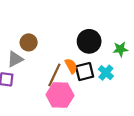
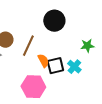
black circle: (89, 41) -> (54, 21), moved
brown line: (54, 75) -> (28, 46), moved

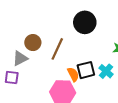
orange semicircle: (43, 61) -> (73, 74), moved

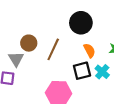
gray triangle: (20, 58) -> (16, 59), turned -35
orange semicircle: (73, 74) -> (89, 50), moved

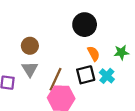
brown line: (53, 49) -> (56, 79), moved
gray triangle: (16, 59) -> (30, 69), moved

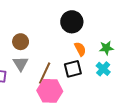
cyan cross: (107, 76) -> (103, 69), moved

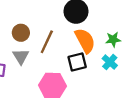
orange semicircle: (80, 49) -> (85, 41), size x1.6
brown line: (45, 73) -> (47, 42), moved

